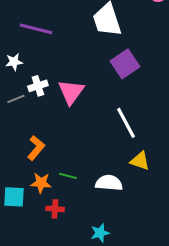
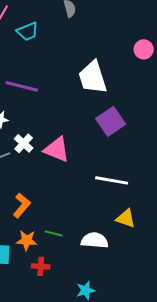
white cross: (38, 86) -> (24, 143), turned -30
pink triangle: (71, 92) -> (57, 149), turned -44
white line: (126, 123) -> (112, 180), turned -52

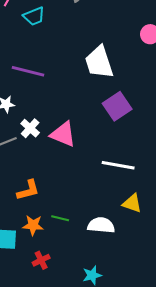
orange L-shape: (22, 205) -> (28, 190), turned 35
red cross: (41, 266) -> (41, 260), moved, turned -30

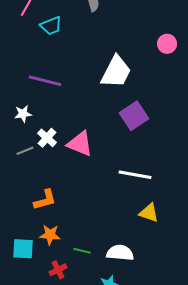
white trapezoid: (99, 62) -> (116, 72), turned -135
green line: (60, 218) -> (82, 251), moved
white semicircle: (101, 225) -> (120, 253), moved

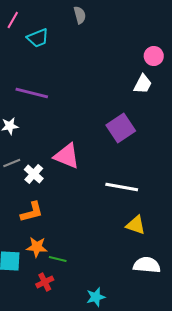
white trapezoid: (116, 72) -> (143, 84), moved, size x0.6
white cross: (47, 138) -> (34, 174), moved
green line: (82, 251) -> (58, 259), moved
white semicircle: (120, 253) -> (147, 265), moved

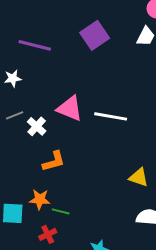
purple square: (121, 128) -> (95, 35), moved
white line: (122, 187) -> (111, 116), moved
orange L-shape: (32, 212) -> (54, 161), moved

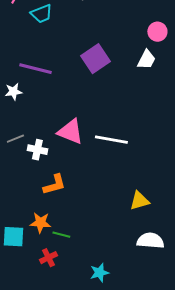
white star: (13, 78) -> (13, 92), moved
white cross: (37, 126) -> (37, 150), turned -30
yellow triangle: (139, 177) -> (139, 201), turned -35

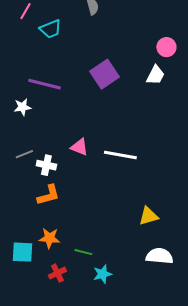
pink triangle: (70, 132) -> (79, 147), size x0.7
orange L-shape: (54, 185) -> (48, 195), moved
green line: (61, 235) -> (83, 252), moved
cyan star: (99, 273) -> (102, 274), moved

